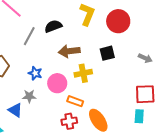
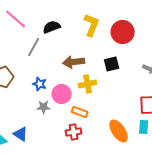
black semicircle: (53, 26) -> (52, 27), moved
gray star: (29, 96) -> (44, 107), moved
blue triangle: (15, 110) -> (21, 134), moved
orange ellipse: (98, 120) -> (119, 131), moved

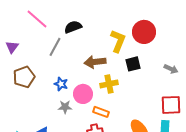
yellow L-shape: (92, 25) -> (118, 41), moved

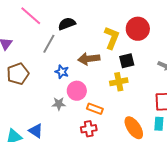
blue star: (61, 84) -> (62, 72), moved
yellow cross: (109, 84) -> (119, 82), moved

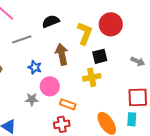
black semicircle: (67, 24) -> (51, 21), moved
gray line: (49, 44) -> (22, 39), turned 42
brown arrow: (89, 59) -> (62, 54), turned 85

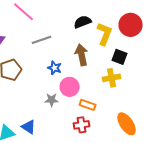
black semicircle: (51, 21) -> (83, 22), moved
black square: (100, 56) -> (120, 57), turned 35

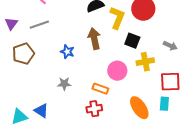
gray line: (42, 40) -> (39, 25), moved
yellow cross: (112, 78) -> (145, 62), moved
pink circle: (70, 87) -> (117, 71), moved

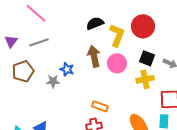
black square: (132, 41) -> (147, 58), moved
pink circle: (117, 71) -> (117, 63), moved
gray star: (64, 84) -> (53, 81), moved

